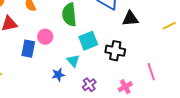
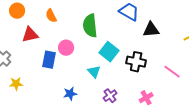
cyan square: (88, 41) -> (109, 52), turned -30
pink line: (151, 72) -> (172, 72), moved, turned -36
blue star: (58, 75) -> (70, 94), moved

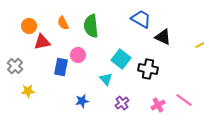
orange circle: (17, 11) -> (29, 26), moved
green semicircle: (90, 26) -> (91, 26), moved
black triangle: (151, 30) -> (163, 37), turned 30
pink line: (172, 72) -> (184, 100), moved

